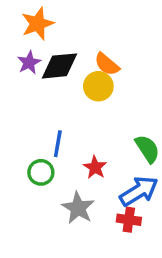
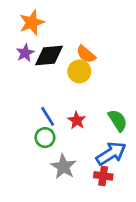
blue line: (58, 144) -> (48, 116), turned -42
red star: (95, 167) -> (77, 120), moved
green circle: (41, 172) -> (45, 138), moved

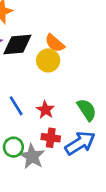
green circle: (45, 138) -> (13, 147), moved
red cross: (103, 176) -> (51, 138), moved

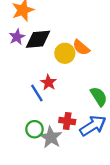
orange semicircle: (55, 43) -> (81, 47), moved
red star: (45, 110) -> (48, 82), moved

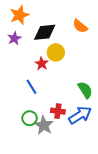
black diamond: (38, 39) -> (45, 32), moved
orange semicircle: (81, 47) -> (80, 26), moved
red star: (48, 82) -> (42, 64), moved

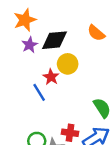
purple star: (14, 38) -> (30, 45), moved
blue line: (32, 87) -> (39, 92), moved

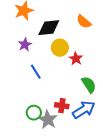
purple star: (30, 45) -> (25, 45), moved
red star: (51, 77) -> (76, 59), moved

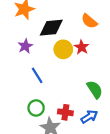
red star: (76, 59) -> (82, 47), moved
blue arrow: (84, 110) -> (89, 117), size x0.7
green circle: (34, 113) -> (36, 108), moved

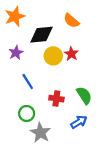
orange semicircle: (89, 21) -> (71, 21), moved
red cross: (65, 112) -> (56, 99), moved

